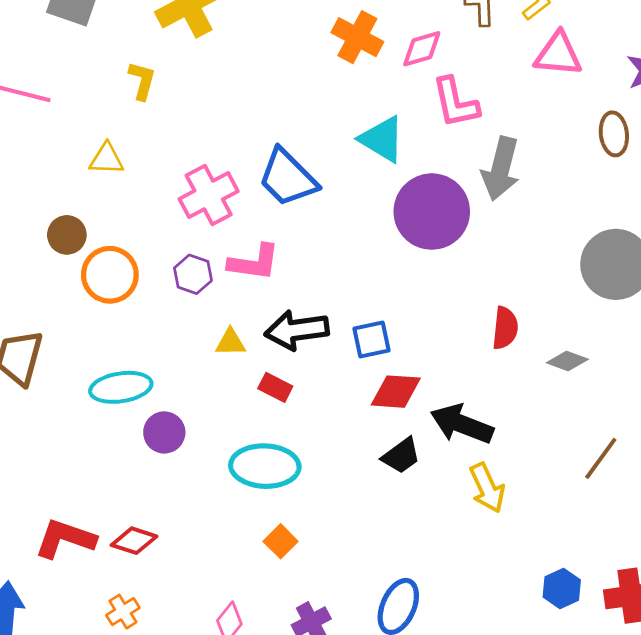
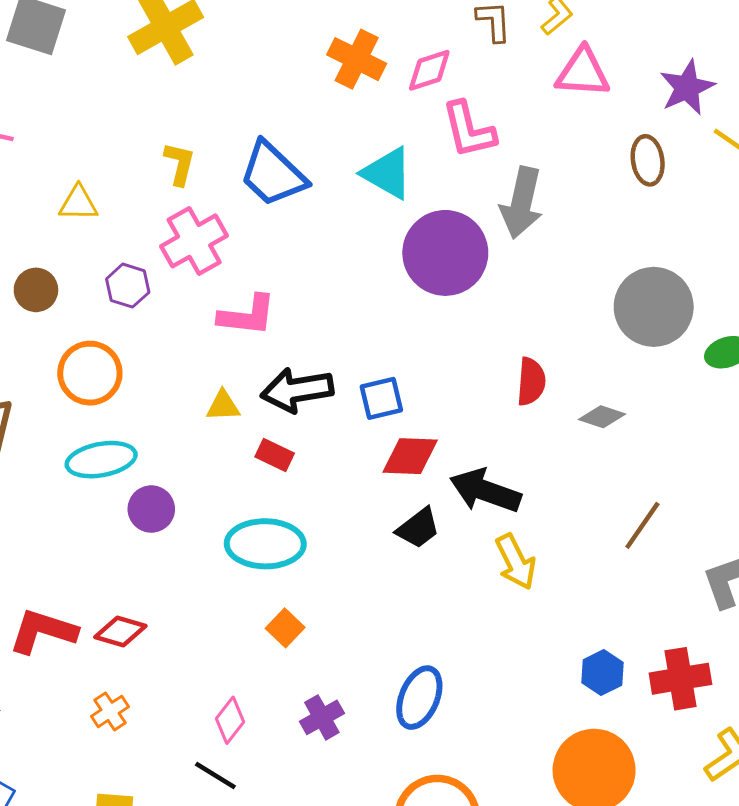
yellow L-shape: (142, 81) -> (179, 164), moved
blue trapezoid: (288, 178) -> (273, 174), moved
purple hexagon: (193, 274) -> (128, 286), moved
orange circle: (110, 275) -> (90, 373), moved

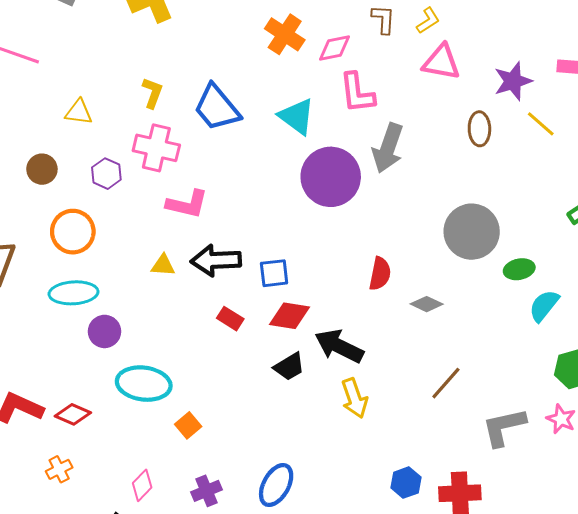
pink cross: (194, 241) -> (156, 148), turned 36
red rectangle: (275, 455) -> (230, 319), moved
cyan ellipse: (265, 544) -> (144, 384), moved

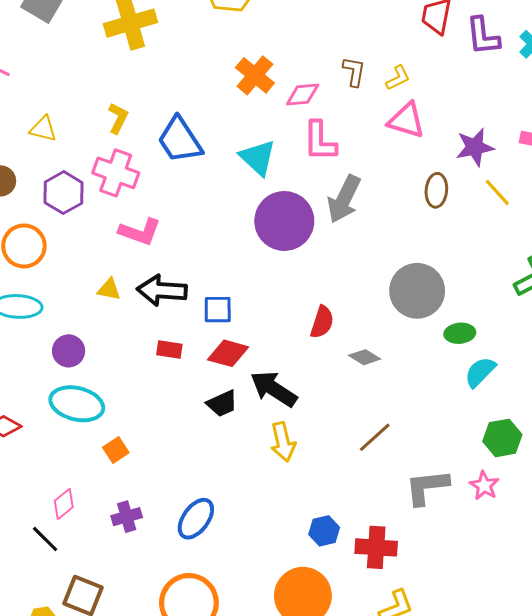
purple hexagon: (106, 174) -> (64, 193), size x1.4
red rectangle: (230, 319) -> (169, 349), turned -30
purple circle: (104, 331) -> (69, 351), moved

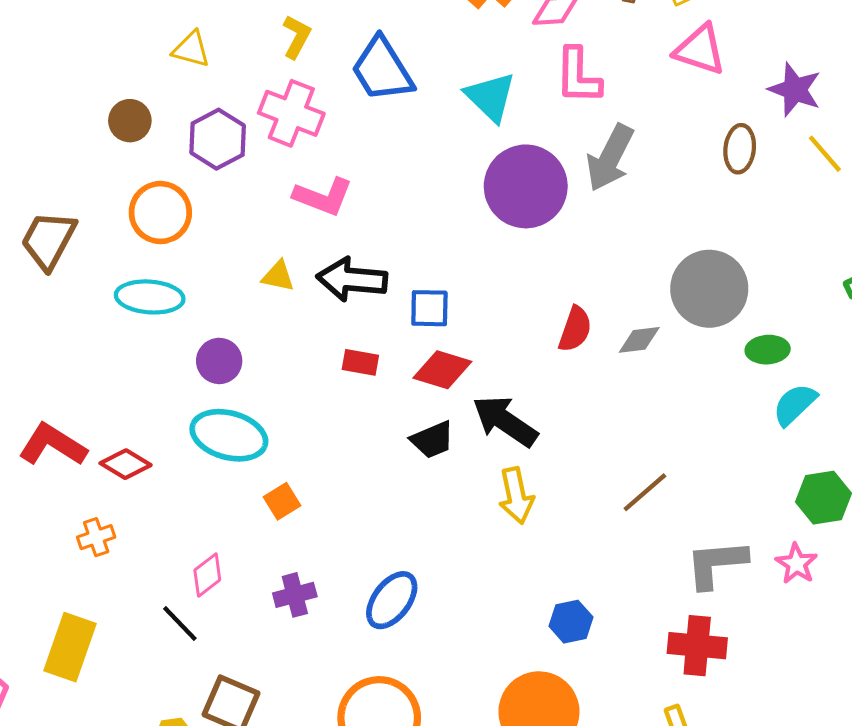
purple star: (475, 147) -> (795, 90), turned 30
gray diamond: (365, 357) -> (639, 340), moved, turned -40
red cross: (376, 547) -> (697, 646), moved

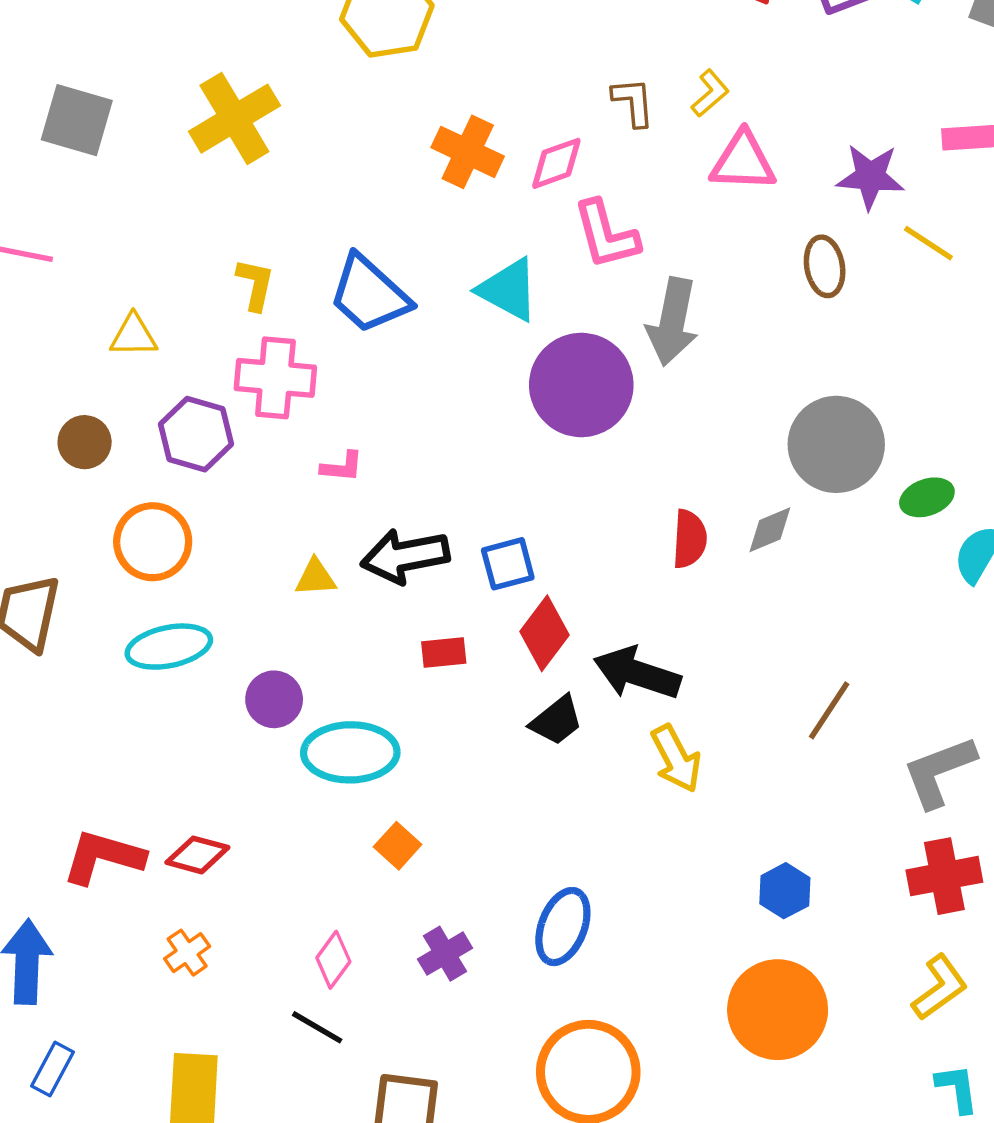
pink L-shape: (323, 197) -> (342, 467), size x0.6
red diamond: (442, 370) -> (545, 633), turned -54
cyan ellipse: (229, 435) -> (350, 752), moved

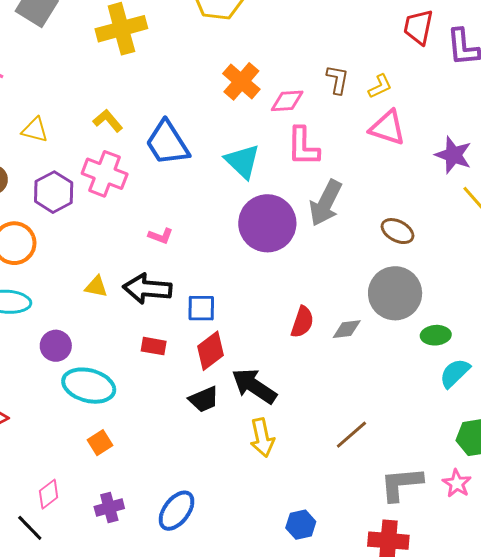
brown ellipse: (825, 266) -> (397, 231), moved, turned -68
yellow L-shape: (255, 284) -> (108, 121), turned -68
pink L-shape: (342, 467) -> (161, 236), moved

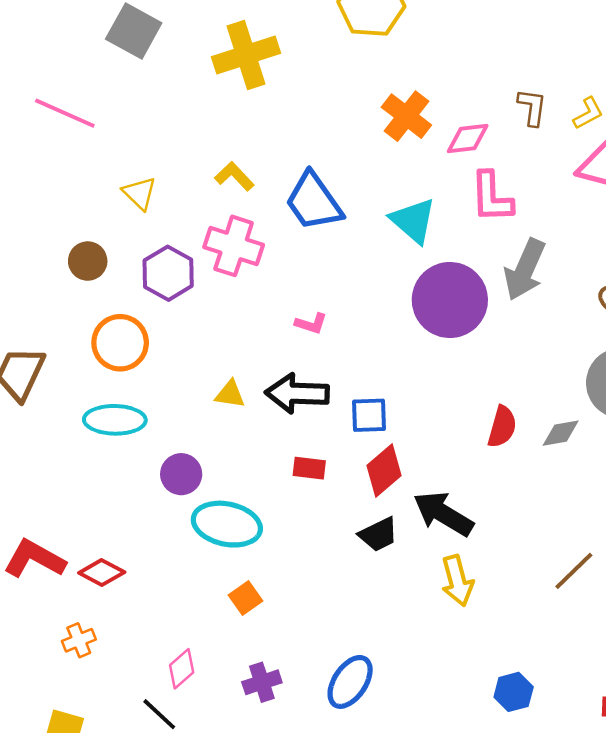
yellow triangle: (35, 130) -> (140, 193), turned 32

